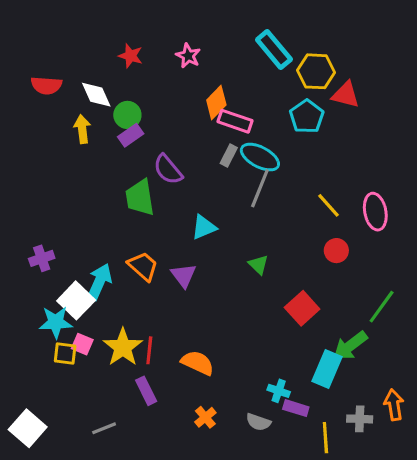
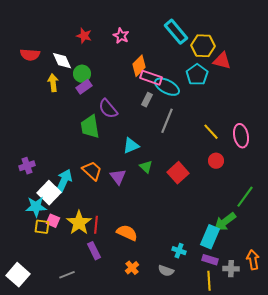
cyan ellipse: (260, 157) -> (167, 87), moved
green triangle: (258, 265) -> (146, 167), moved
red square: (302, 308) -> (178, 173), moved
purple rectangle: (296, 408) -> (210, 260), moved

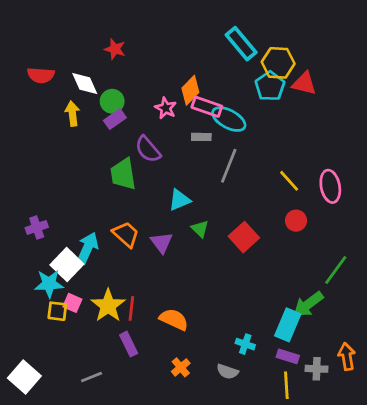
pink star: (121, 36) -> (166, 108), moved
cyan pentagon: (197, 75) -> (270, 86), moved
gray rectangle: (147, 100) -> (201, 137), turned 64

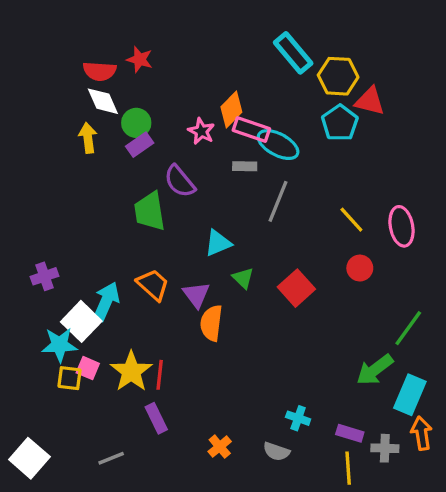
red semicircle: (41, 75) -> (100, 71), moved
cyan pentagon: (270, 86) -> (340, 123), moved
orange semicircle: (174, 319) -> (211, 323), moved, turned -108
cyan rectangle: (288, 325) -> (410, 395), moved

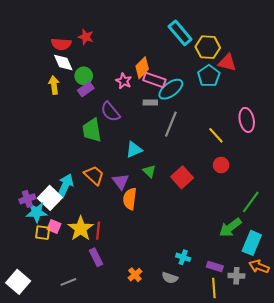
cyan ellipse: (278, 145) -> (171, 89), turned -65
pink ellipse: (402, 226) -> (247, 120), moved
purple cross: (44, 276) -> (27, 199), moved
orange arrow: (422, 433) -> (259, 267), turned -60

